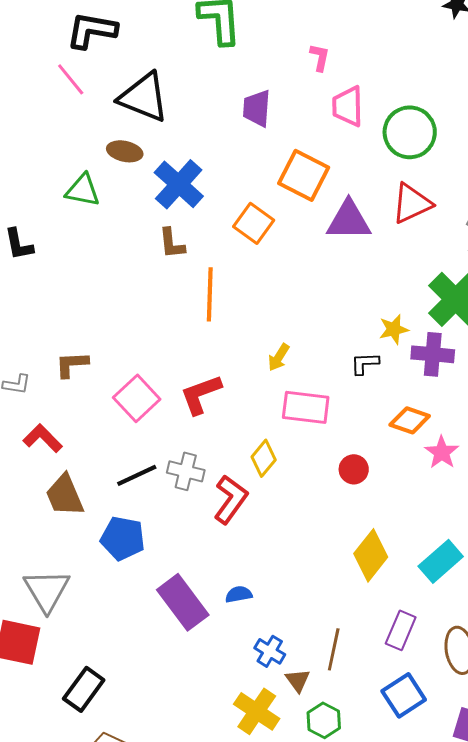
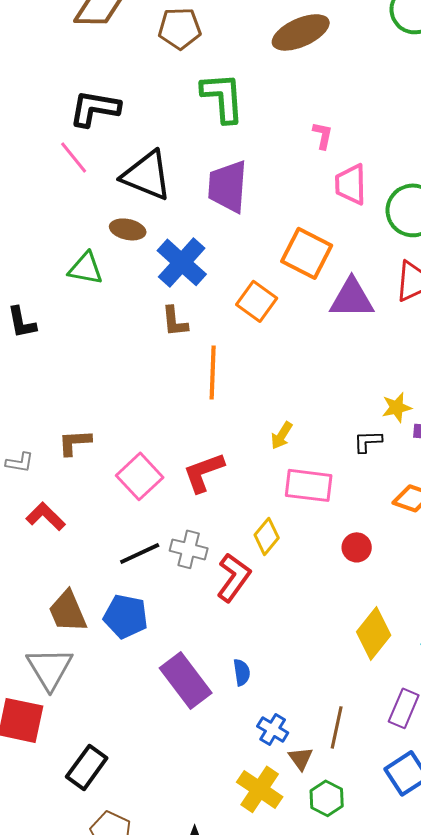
purple trapezoid: (257, 108) -> (228, 186), moved, size x1.4
brown trapezoid: (65, 495) -> (68, 611), moved
blue semicircle: (239, 594) -> (242, 672), turned 92

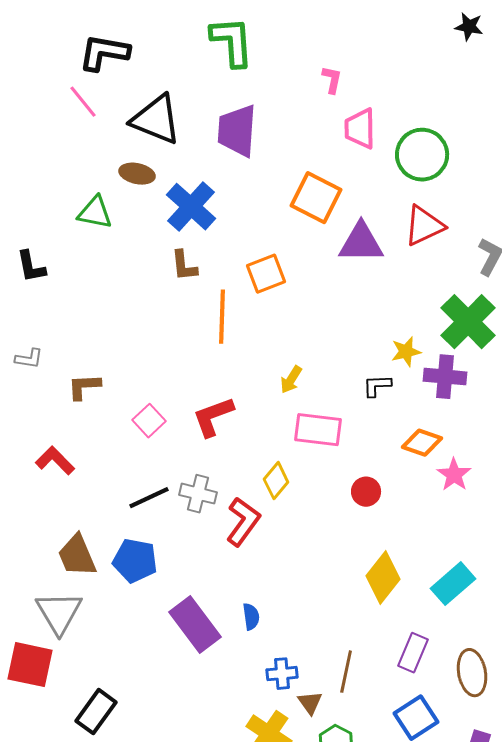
orange square: (257, 301) -> (266, 274), moved, turned 33
gray L-shape: (20, 462) -> (29, 359), moved
pink square: (140, 476) -> (149, 421), size x0.7
blue cross: (273, 729) -> (282, 674), turned -36

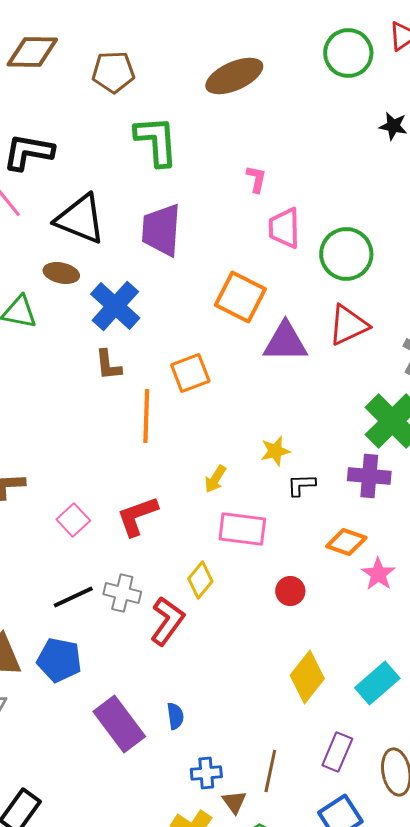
yellow star: (406, 352) -> (275, 451), moved

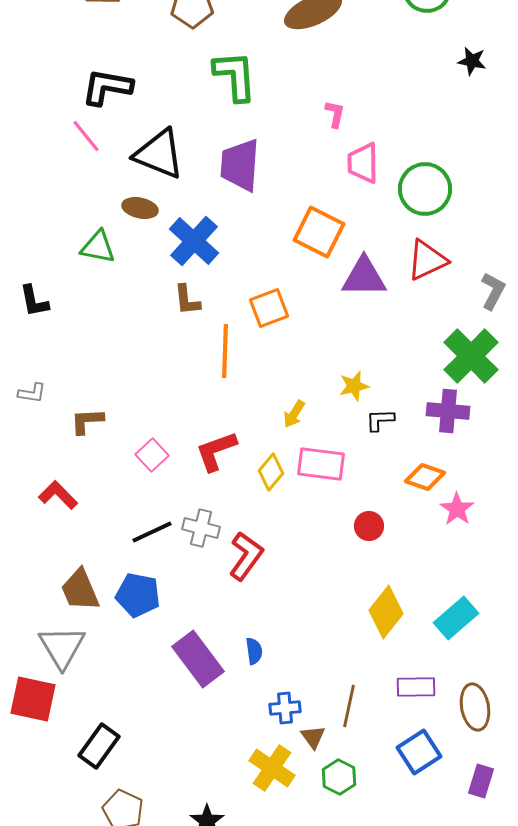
yellow diamond: (200, 580) -> (271, 472), moved
purple rectangle: (337, 752) -> (416, 687), turned 66

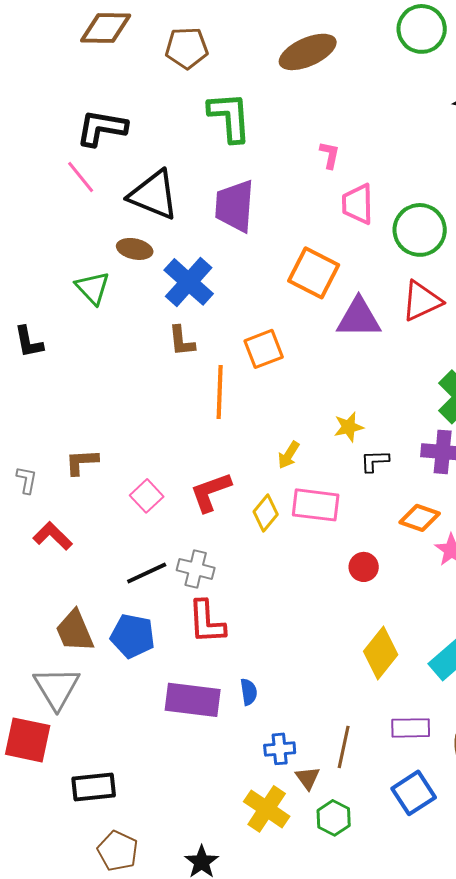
green triangle: (98, 247) -> (93, 288), turned 36
gray L-shape: (32, 393) -> (27, 480), moved, turned -88
red L-shape: (246, 556) -> (207, 622), moved, turned 141
purple rectangle: (198, 659) -> (193, 700), turned -46
black rectangle: (99, 746) -> (94, 787), turned 48

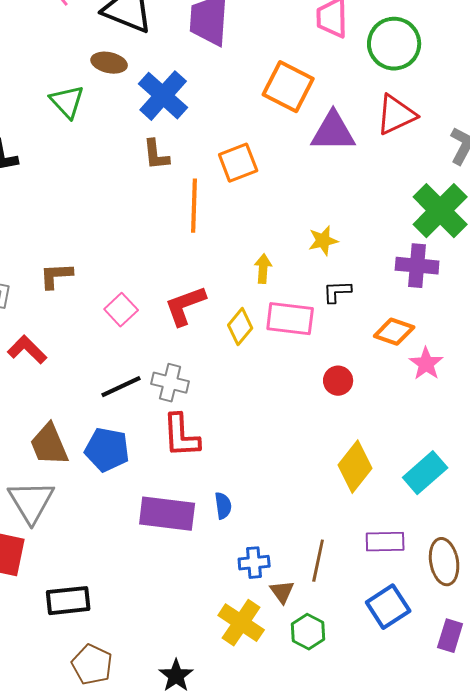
yellow arrow: (289, 455) -> (263, 269), turned 152
black L-shape: (375, 461) -> (337, 292), moved

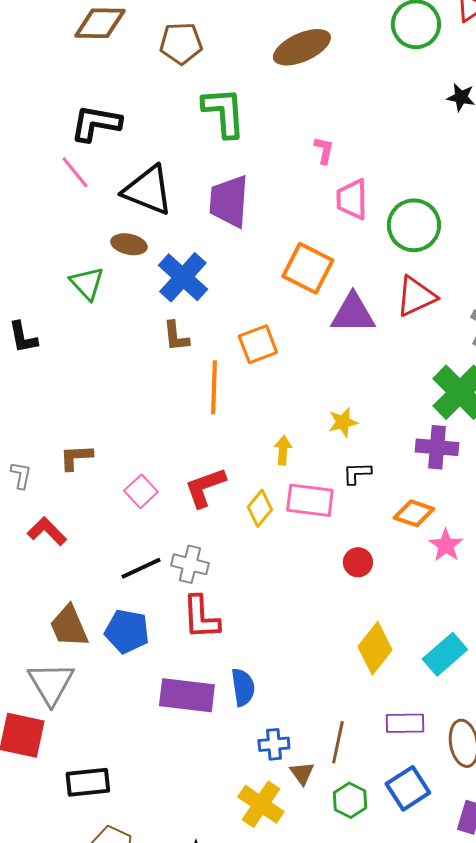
blue semicircle: (223, 506) -> (243, 687), size x1.4
green hexagon: (308, 632) -> (350, 800), moved

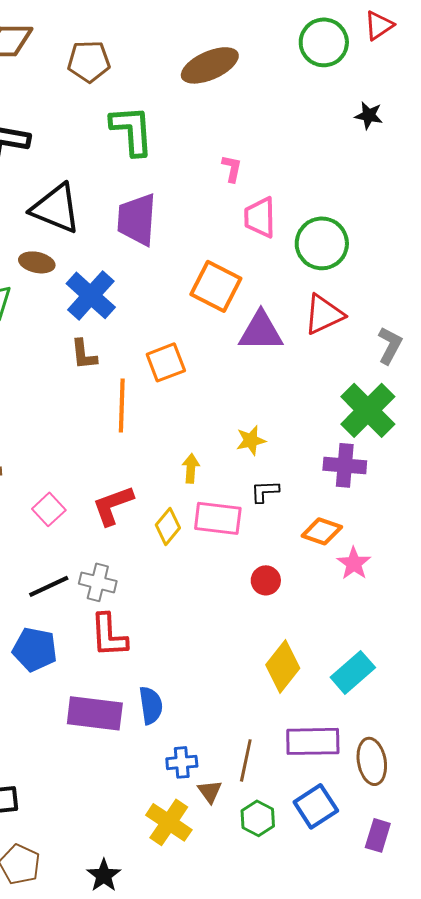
purple rectangle: (405, 723) -> (313, 741), size x1.4

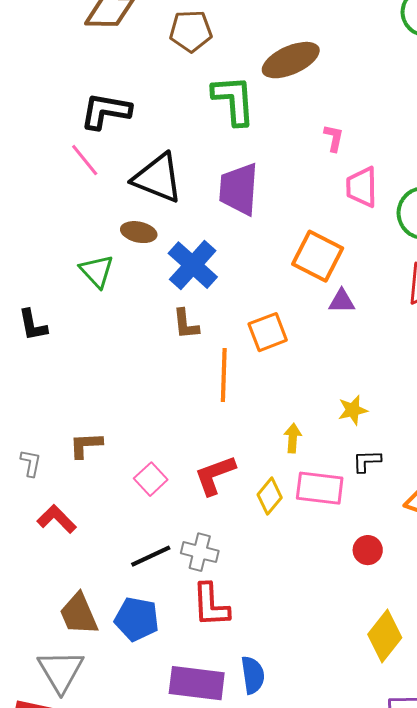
brown ellipse: (210, 65) -> (291, 60), moved
purple triangle: (261, 331) -> (342, 301), moved, size x0.6

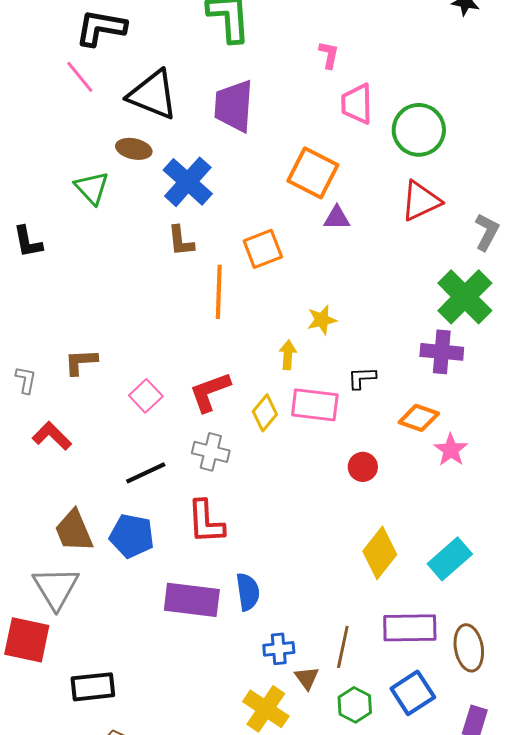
yellow star: (353, 410) -> (322, 320), moved
gray cross: (200, 552) -> (211, 452), moved

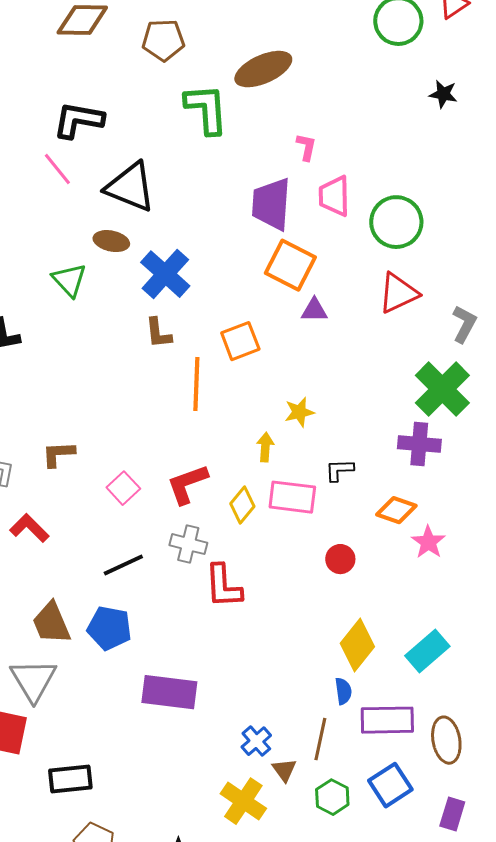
purple trapezoid: (234, 106) -> (271, 204), moved
red L-shape: (206, 522) -> (223, 586), moved
blue semicircle: (248, 592) -> (343, 691), moved, size x0.7
blue cross: (279, 649) -> (256, 741), turned -36

